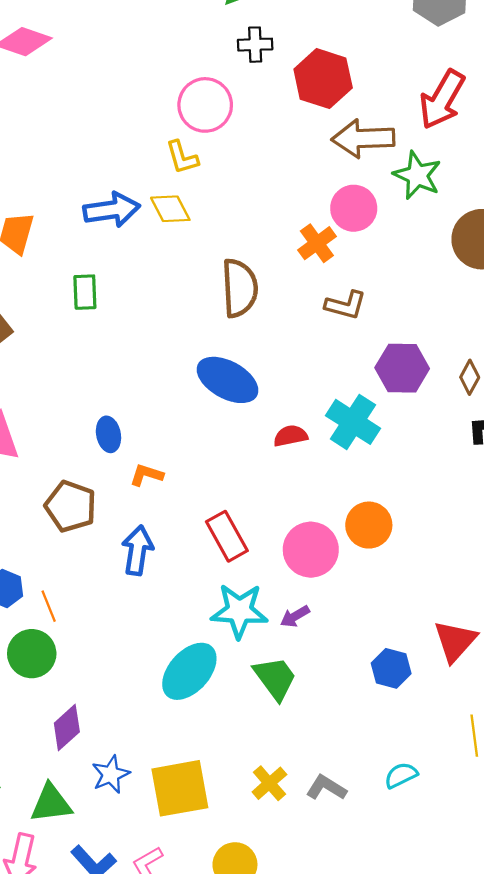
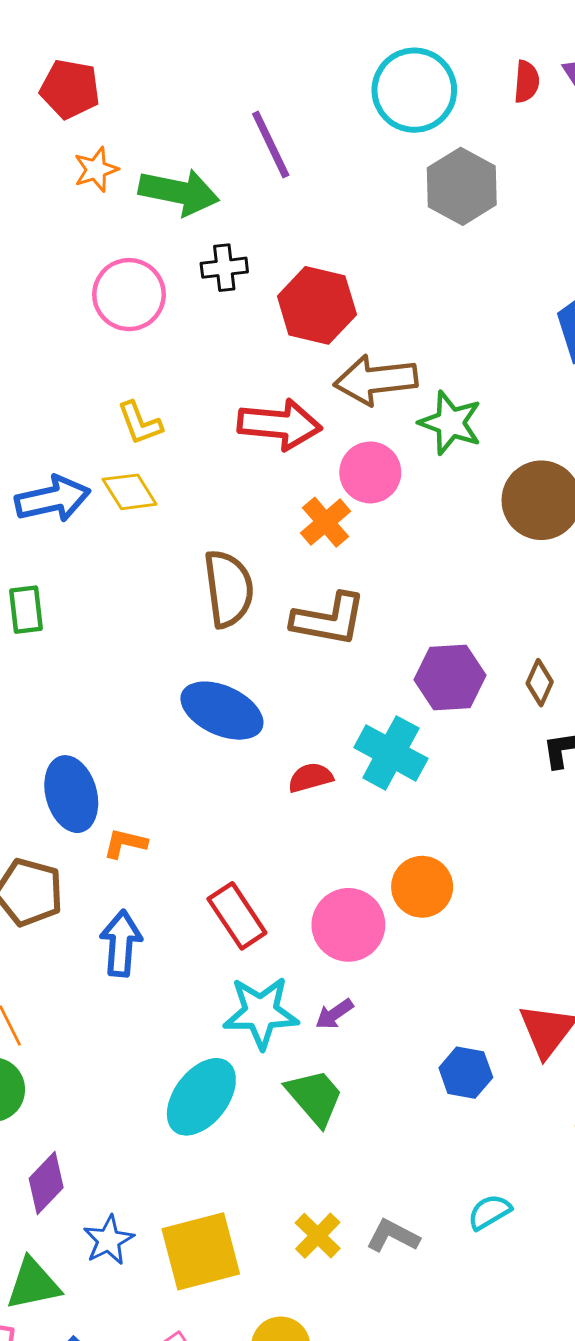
red arrow: (442, 99) -> (280, 424), moved, turned -110
pink circle: (205, 105) -> (129, 295), moved
brown L-shape: (346, 305) -> (329, 619), moved, size x1.4
blue ellipse: (108, 434) -> (71, 794), size x1.6

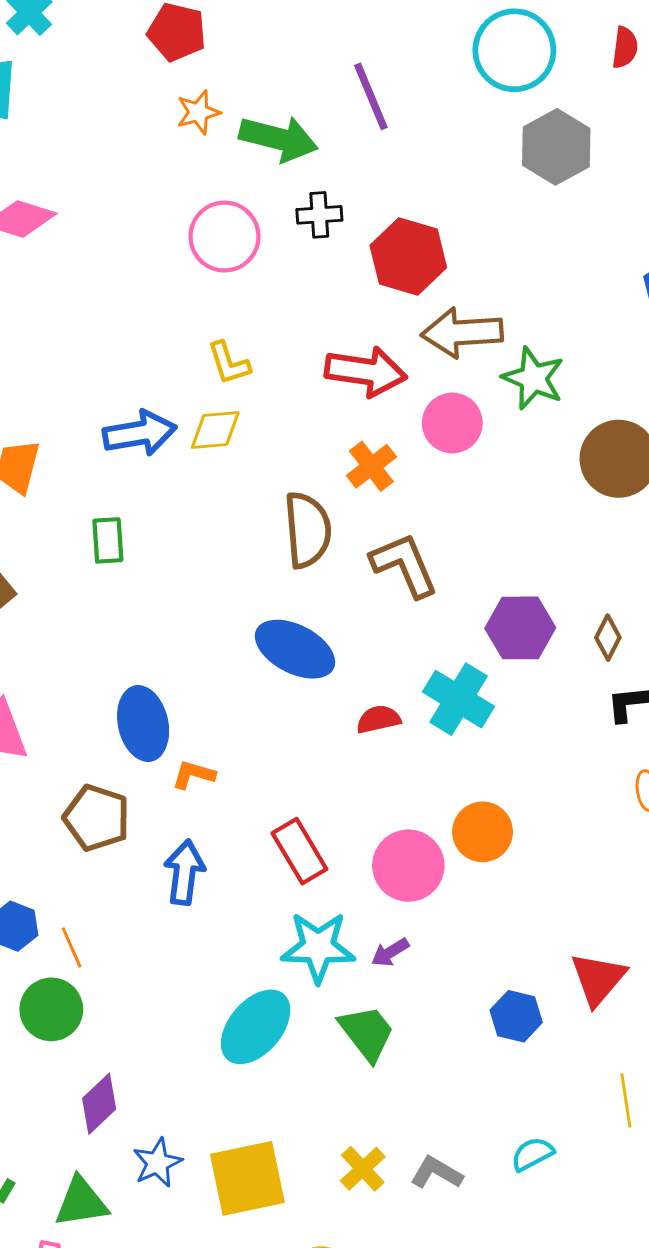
yellow diamond: (130, 492) -> (215, 430), turned -66
orange cross: (326, 522) -> (371, 466), moved
brown L-shape: (329, 619) -> (404, 565), turned -126

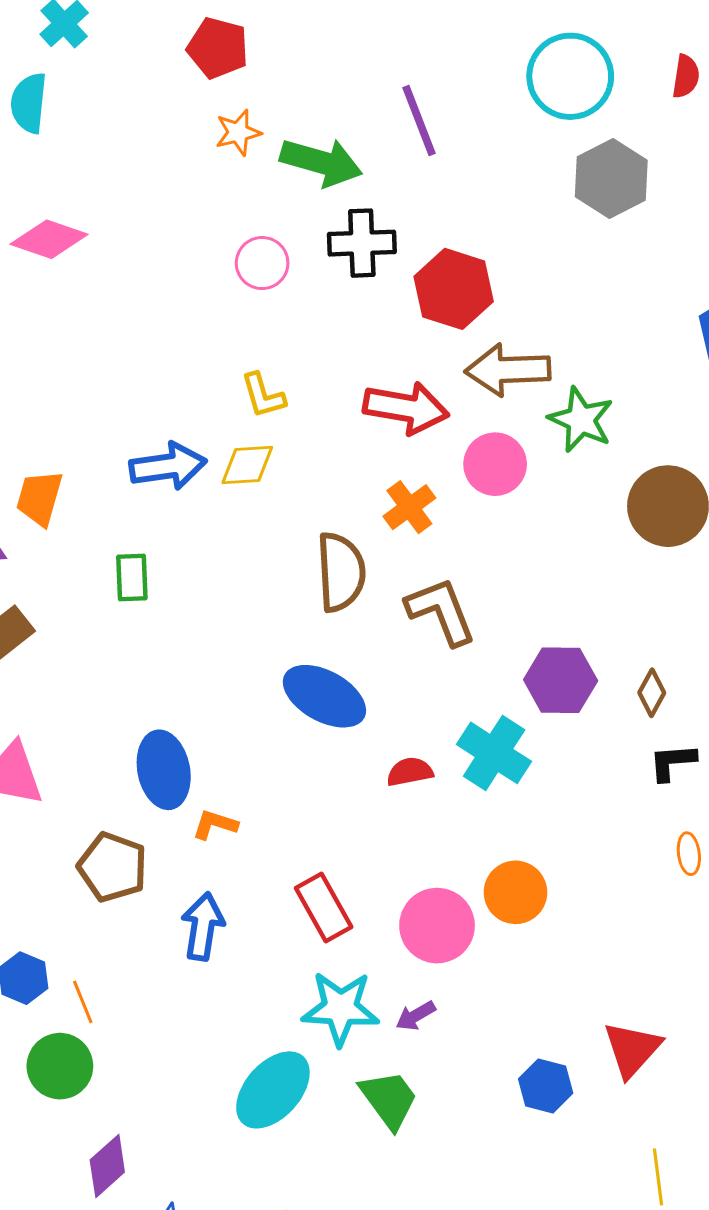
black cross: (319, 215) -> (362, 243), size x1.4
pink circle: (225, 237) -> (262, 263), size x0.7

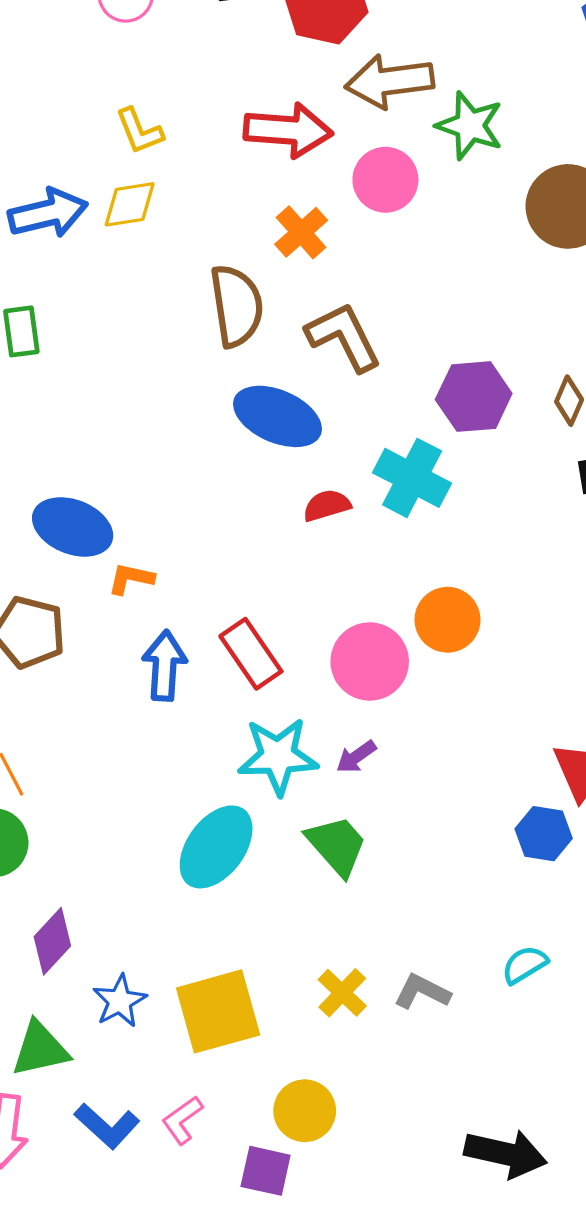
blue ellipse: (324, 696) -> (277, 416), moved
blue ellipse: (164, 770) -> (73, 527), turned -52
blue arrow: (203, 927) -> (164, 666), moved
blue hexagon: (546, 1086) -> (544, 834), moved

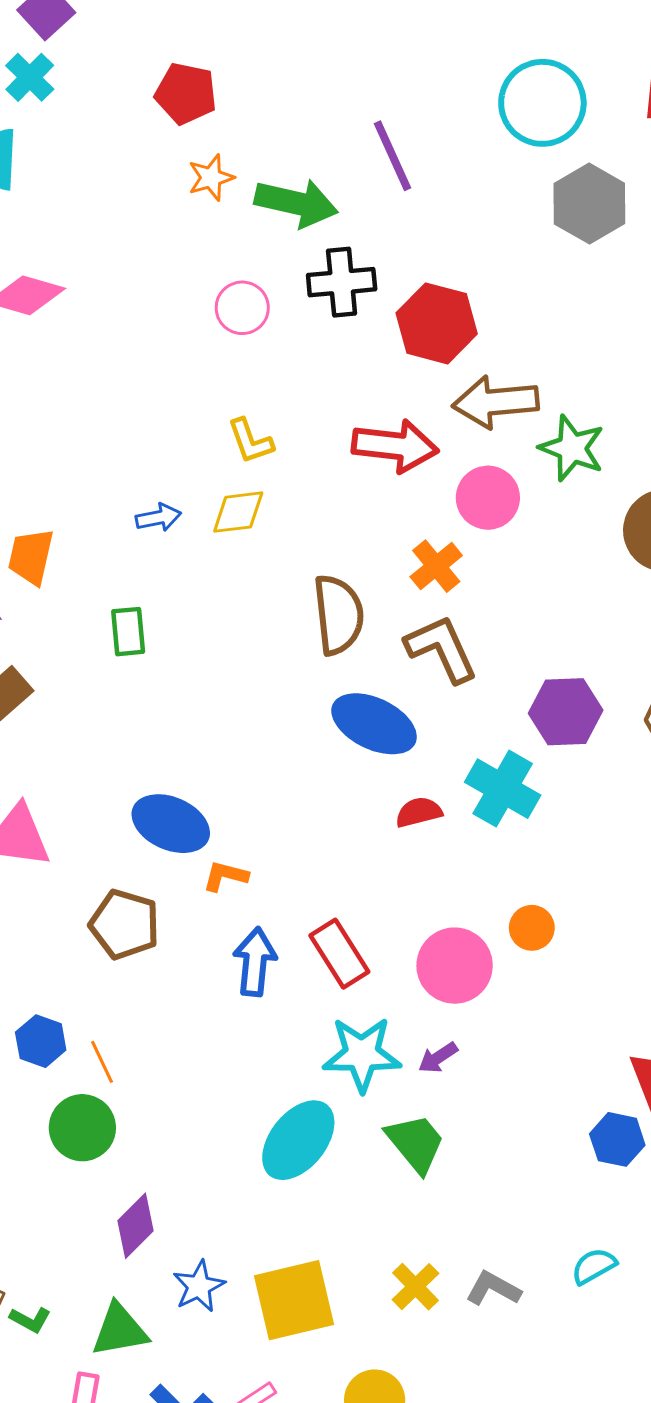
blue arrow: (48, 213) -> (158, 518), size x0.6
orange cross: (301, 232) -> (436, 566), moved
orange circle: (447, 620) -> (532, 928), size x0.7

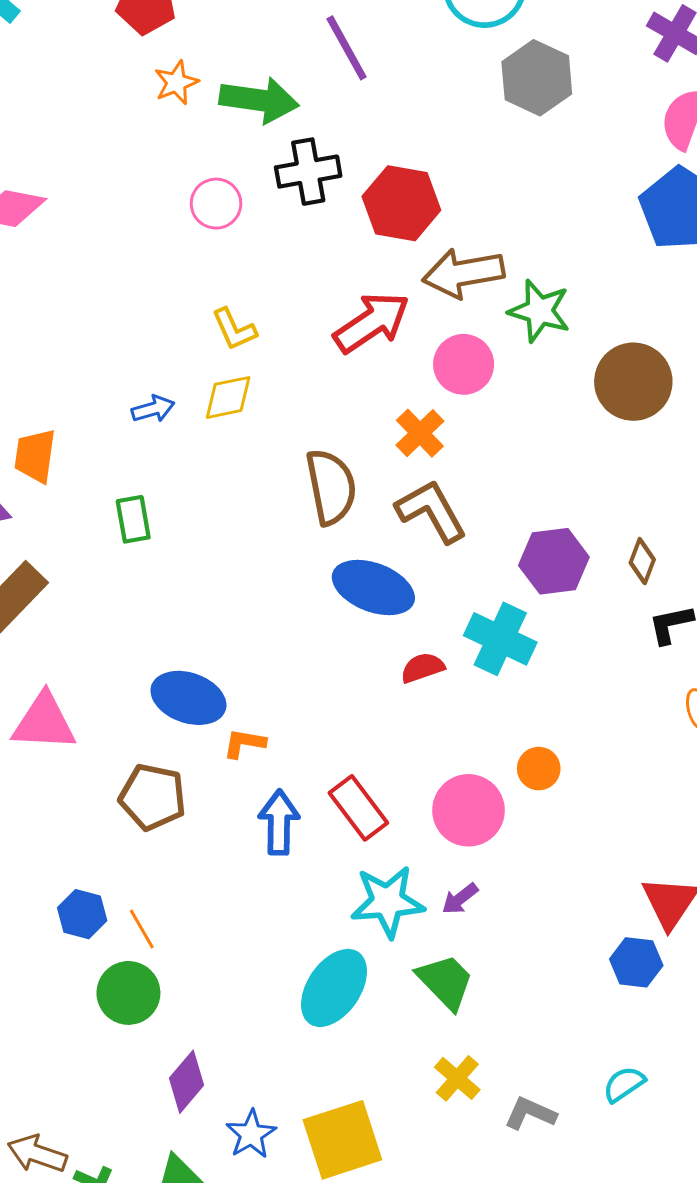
red arrow: (395, 446) -> (372, 323), turned -36
yellow cross: (415, 1287) -> (457, 1078), moved

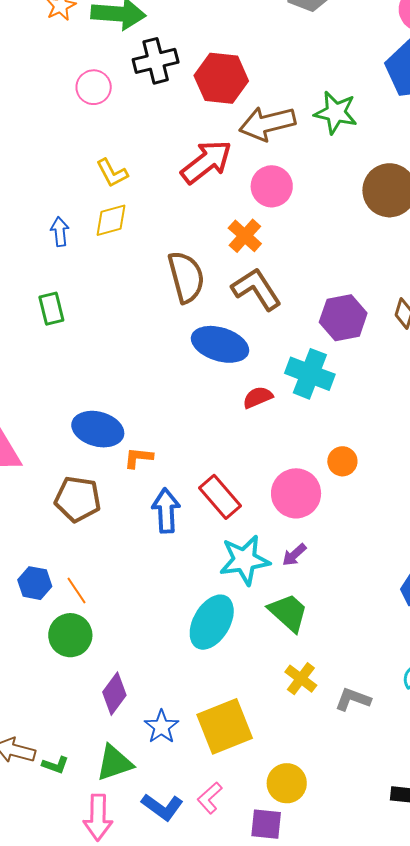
green star: (539, 311) -> (336, 113), moved
blue arrow: (153, 409) -> (60, 232), turned -76

